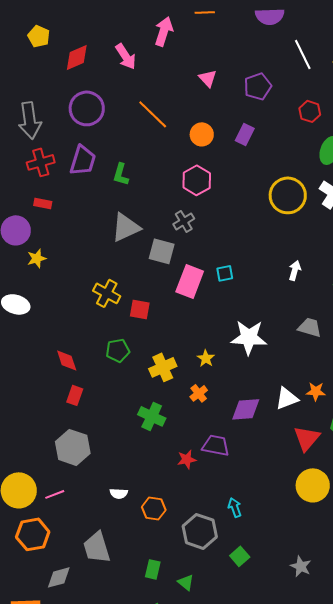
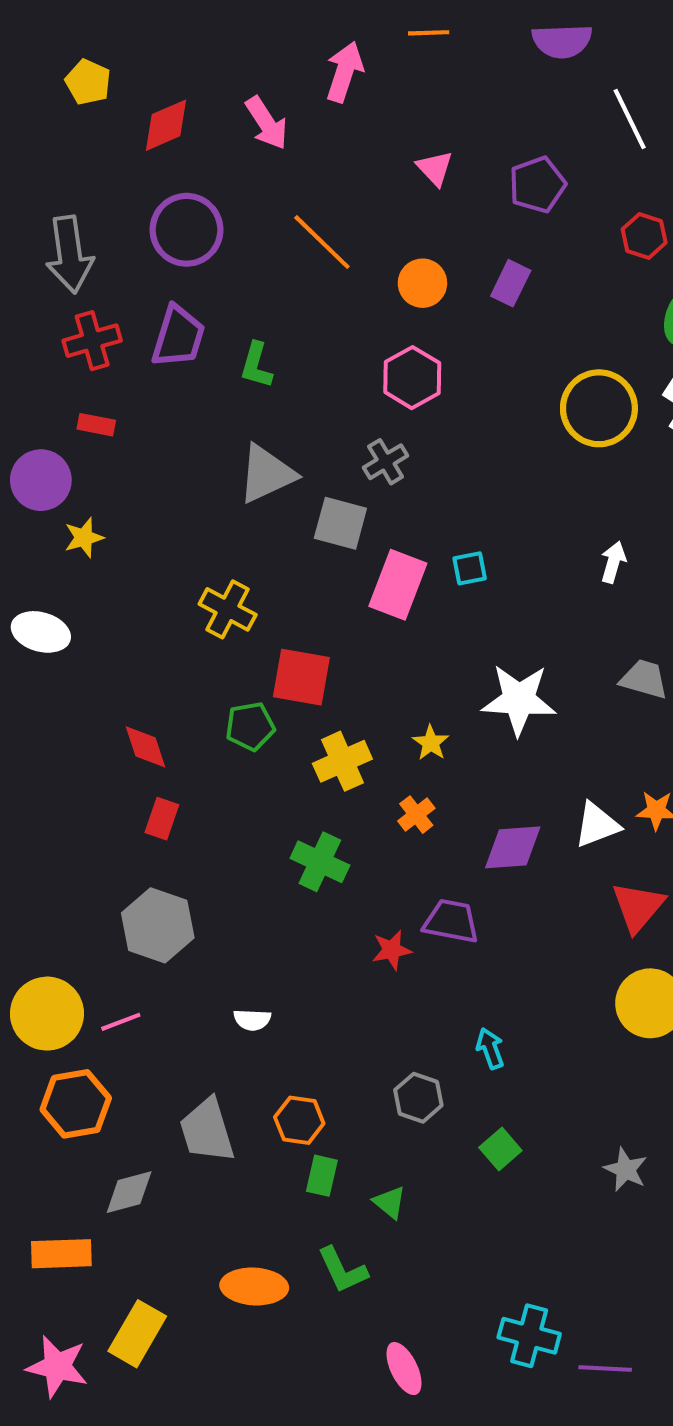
red square: (140, 309) -> (301, 677), moved, size x1.4
orange hexagon: (154, 508) -> (299, 1120), moved
gray hexagon: (200, 531) -> (418, 1098), size x0.7

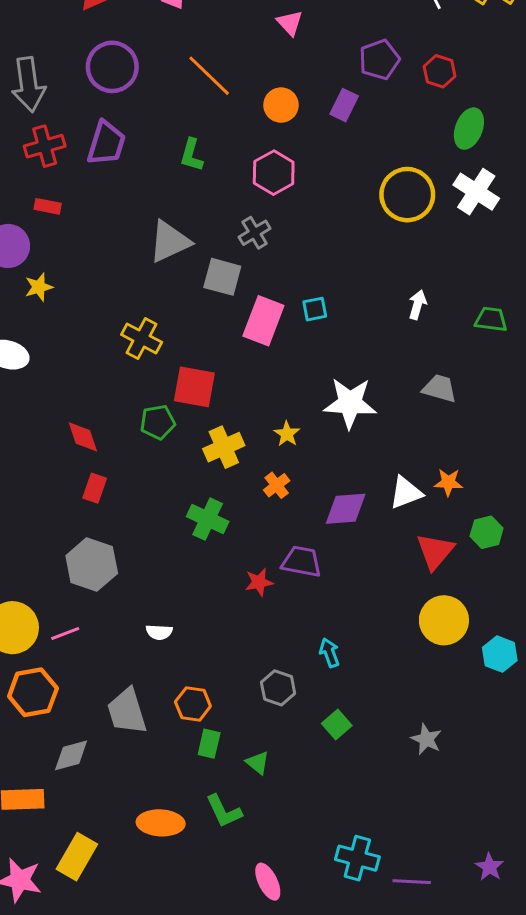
purple pentagon: (537, 185) -> (379, 60), moved
green L-shape: (256, 365) -> (191, 155), moved

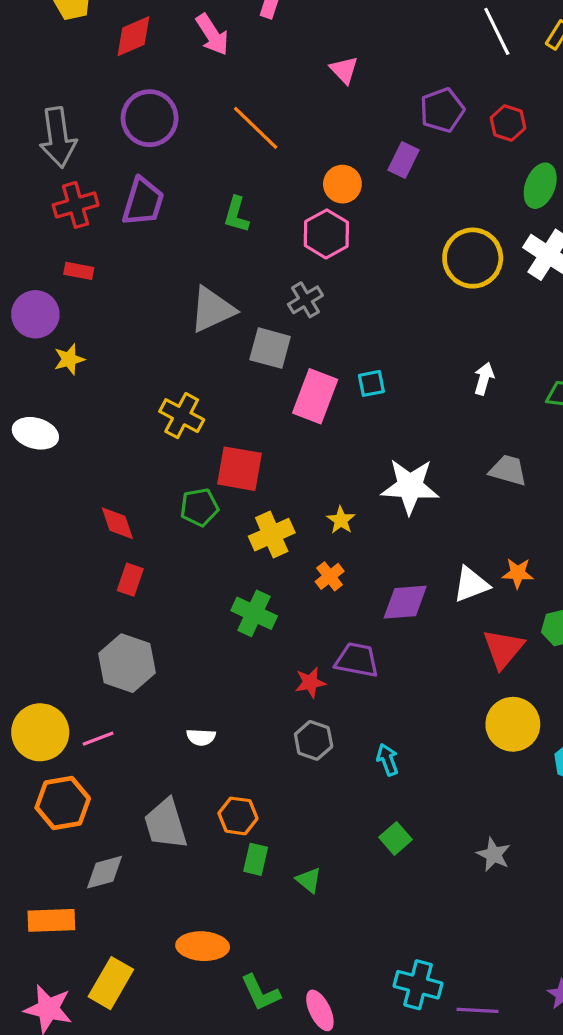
orange circle: (281, 105) -> (342, 184), moved
gray hexagon: (278, 688) -> (314, 740), moved
green L-shape: (224, 811) -> (260, 993), moved

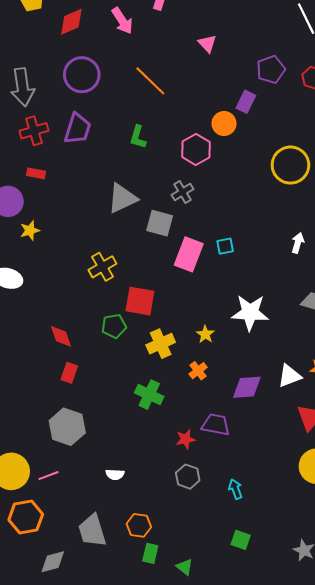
orange circle: (342, 184) -> (224, 124), moved
yellow cross: (182, 416) -> (103, 267), turned 32
green square: (396, 838) -> (241, 540), turned -30

